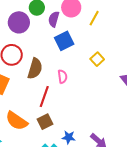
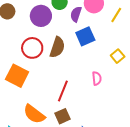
brown semicircle: (35, 69) -> (57, 47), moved
pink semicircle: (62, 77) -> (97, 78), moved

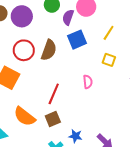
yellow line: (116, 15) -> (109, 33), moved
purple circle: (41, 16) -> (22, 16), moved
yellow square: (118, 56) -> (109, 60), turned -32

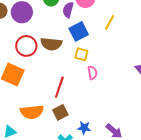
brown semicircle: (49, 50) -> (51, 44), turned 80
yellow square: (109, 60) -> (81, 54), moved
orange semicircle: (25, 116) -> (32, 112), turned -40

